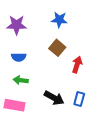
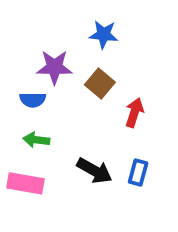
purple star: (17, 25) -> (54, 67), moved

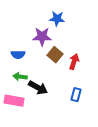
purple star: (54, 67) -> (42, 37), moved
brown square: (100, 84) -> (55, 55), moved
black arrow: (94, 171) -> (38, 88), moved

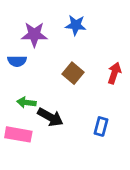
purple star: (42, 37) -> (34, 34), moved
blue semicircle: (18, 55) -> (17, 61), moved
red arrow: (74, 62) -> (114, 73), moved

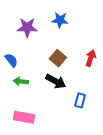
blue semicircle: (17, 61) -> (11, 60), moved, turned -128
black arrow: (50, 117) -> (56, 81), moved
pink rectangle: (18, 134) -> (24, 117), moved

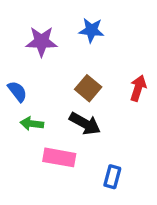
blue rectangle: (80, 100) -> (112, 177), moved
pink rectangle: (24, 117) -> (59, 157), moved

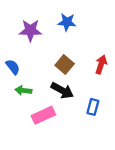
pink rectangle: (59, 157) -> (43, 115), turned -35
blue rectangle: (112, 177) -> (93, 107), moved

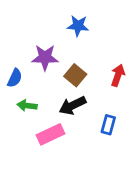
purple star: (30, 30) -> (45, 57), moved
blue semicircle: (13, 67) -> (15, 78), turned 63
black arrow: (62, 90) -> (73, 106), turned 125

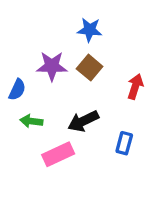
brown square: (75, 75) -> (90, 68), moved

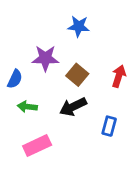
brown square: (90, 68) -> (77, 75), moved
pink rectangle: (58, 154) -> (37, 145), moved

